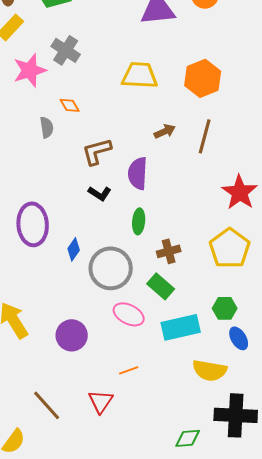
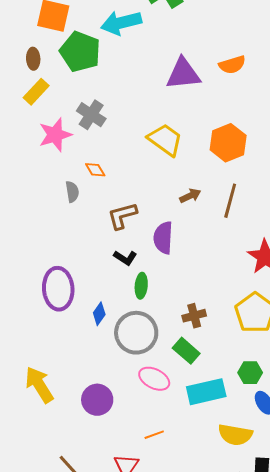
yellow trapezoid: (140, 75) -> (165, 140), turned 33
green ellipse: (139, 221) -> (141, 286), moved

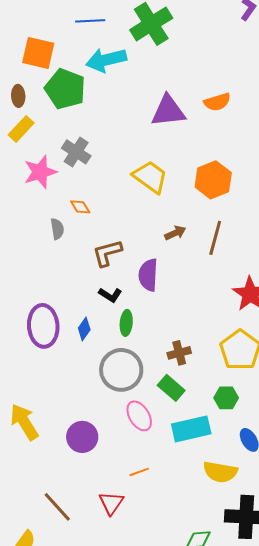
blue diamond: (99, 314) -> (84, 329), moved
green hexagon: (250, 373) -> (226, 398), moved
pink ellipse: (154, 379) -> (139, 416), turned 32

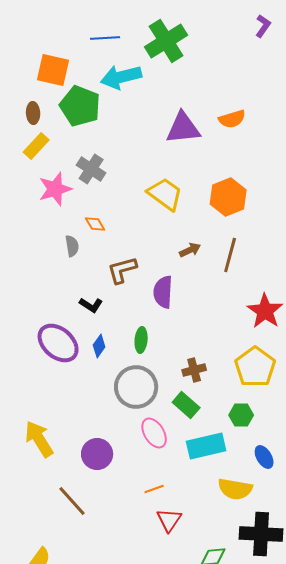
black L-shape: (110, 295) -> (91, 305), moved
purple ellipse: (43, 326) -> (58, 343), turned -45
red triangle: (111, 503) -> (169, 520), moved
brown line: (57, 507) -> (72, 501), moved

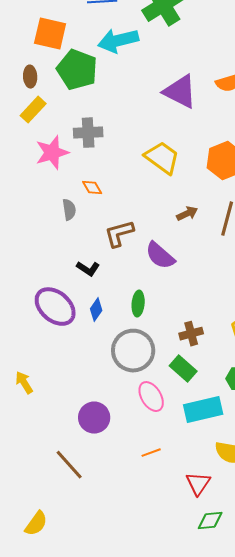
purple triangle: (183, 128) -> (180, 92), turned 33
gray cross: (91, 169) -> (88, 133), turned -36
purple semicircle: (163, 292) -> (160, 256), turned -52
yellow arrow: (39, 439) -> (24, 383), moved, size x0.6
red triangle: (169, 520) -> (198, 484), moved

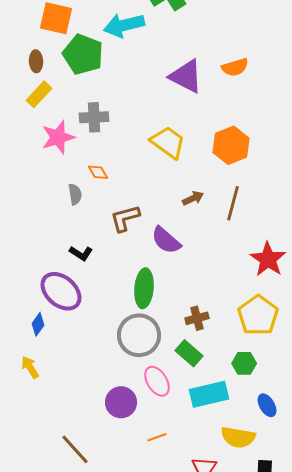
black L-shape: (88, 269) -> (81, 253), moved
green ellipse: (138, 304) -> (144, 288), size x1.5
blue diamond: (96, 310) -> (38, 324), moved
purple circle: (94, 418) -> (121, 402), moved

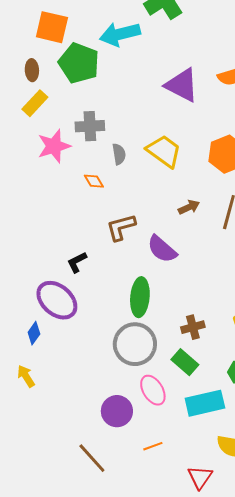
gray semicircle: (75, 194) -> (119, 154), moved
black L-shape: (81, 253) -> (77, 262), turned 120
brown line: (75, 449) -> (92, 458), moved

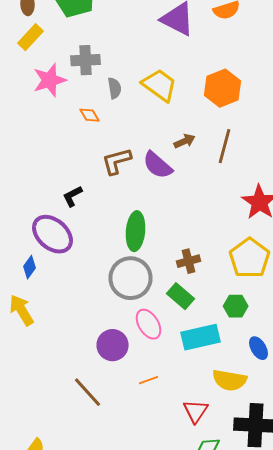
purple semicircle: (162, 249) -> (158, 165), moved
yellow arrow: (26, 376) -> (22, 310), size x1.4

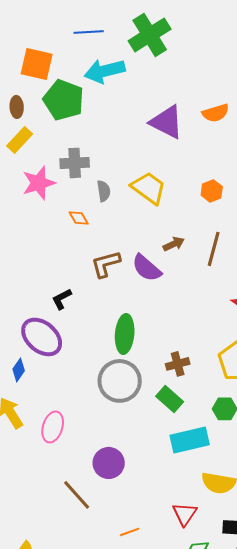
orange hexagon: (222, 88) -> (212, 191), size x0.6
pink ellipse: (148, 324) -> (53, 427), moved, turned 48
purple circle: (112, 345) -> (109, 463), moved
orange line: (148, 380) -> (130, 532), moved

